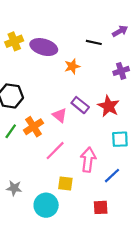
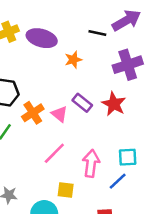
purple arrow: (120, 31) -> (126, 20), size x1.6
purple cross: (121, 71) -> (128, 65), size x1.6
orange cross: (34, 127) -> (33, 113), moved
cyan square: (120, 139) -> (128, 157), moved

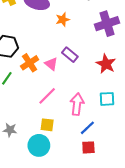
red star: (114, 104) -> (106, 64), moved
blue line: (118, 181) -> (87, 128), moved
yellow square: (66, 190) -> (47, 125), moved

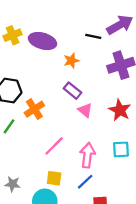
purple rectangle: (70, 55) -> (72, 91), moved
pink triangle: (51, 64) -> (85, 110), moved
blue line: (87, 128) -> (85, 182), moved

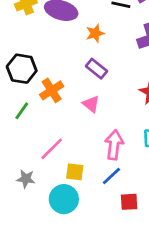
pink triangle: (85, 110) -> (91, 104), moved
pink line: (54, 146) -> (52, 149), moved

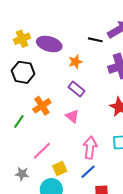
black hexagon: (22, 69) -> (23, 72), moved
yellow square: (75, 172) -> (60, 169), turned -32

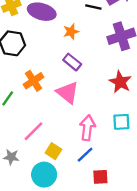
pink triangle: (72, 116) -> (68, 93), size x1.5
yellow square: (60, 169) -> (53, 151), turned -32

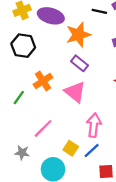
orange star: (71, 32) -> (78, 35), size x1.6
yellow square: (53, 151) -> (71, 148), moved

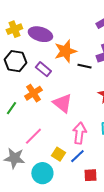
black line: (99, 11) -> (84, 66), moved
purple rectangle: (79, 63) -> (43, 69), moved
gray star: (22, 153) -> (14, 158), size x1.5

